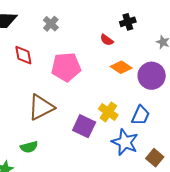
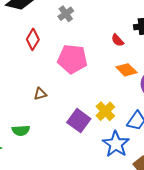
red diamond: (23, 55) -> (33, 39), turned 30
brown triangle: (41, 107) -> (40, 94), size x0.5

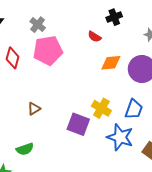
pink pentagon: (72, 59) -> (48, 50), moved
orange diamond: (126, 70) -> (111, 63), turned -35

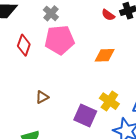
red semicircle: (95, 37) -> (108, 15), moved
orange diamond: (111, 63) -> (105, 55), moved

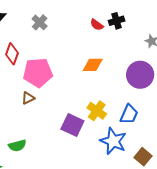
pink pentagon: (60, 40) -> (38, 73), moved
brown triangle: (42, 97) -> (28, 98), moved

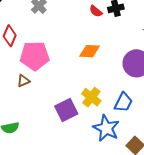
purple square: (72, 125) -> (66, 110), turned 35

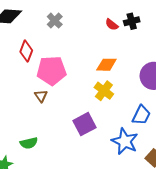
brown triangle: (23, 81) -> (41, 96), turned -40
yellow cross: (91, 97) -> (104, 91), moved

